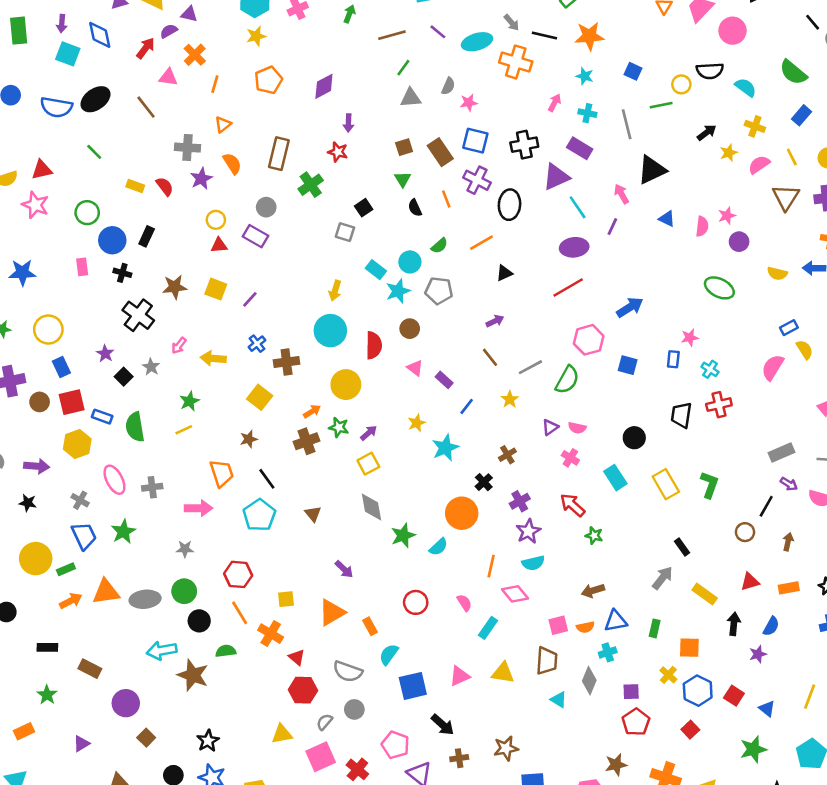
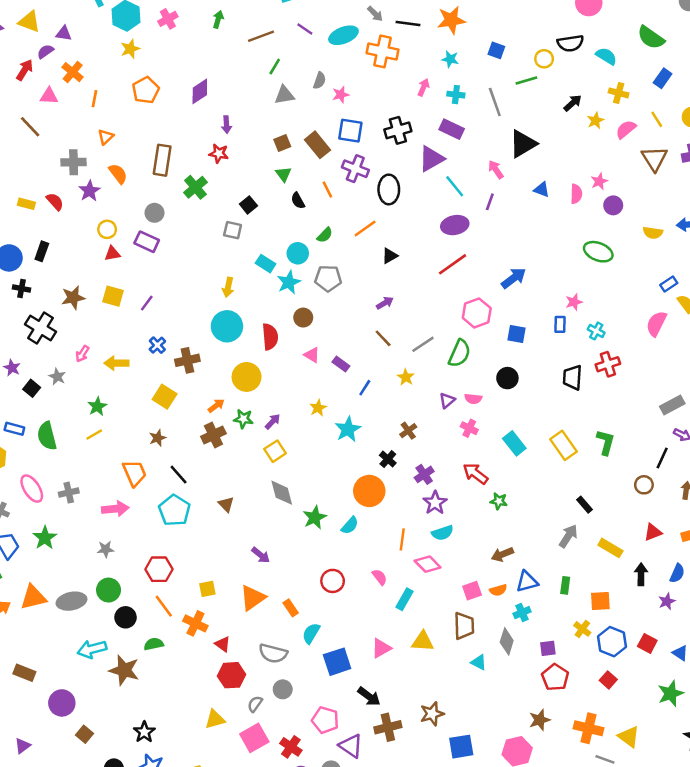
black circle: (634, 438) -> (507, 378), moved
brown cross: (459, 758) -> (388, 727), size x1.5

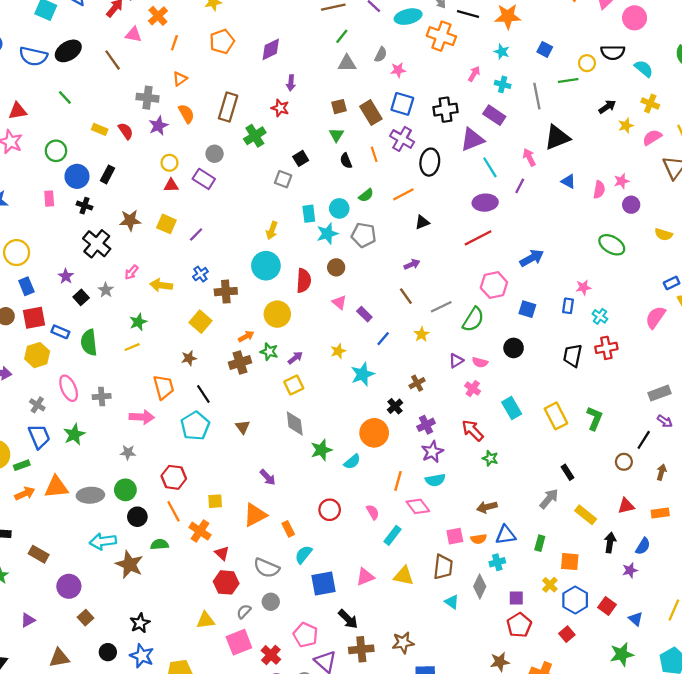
cyan rectangle: (266, 264) -> (309, 214), turned 42

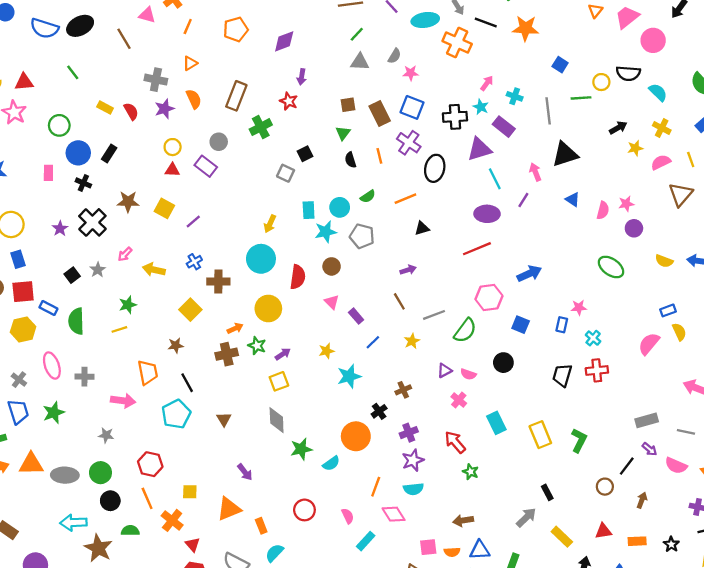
cyan star: (502, 52) -> (481, 107), moved
purple star: (66, 276) -> (60, 229), moved

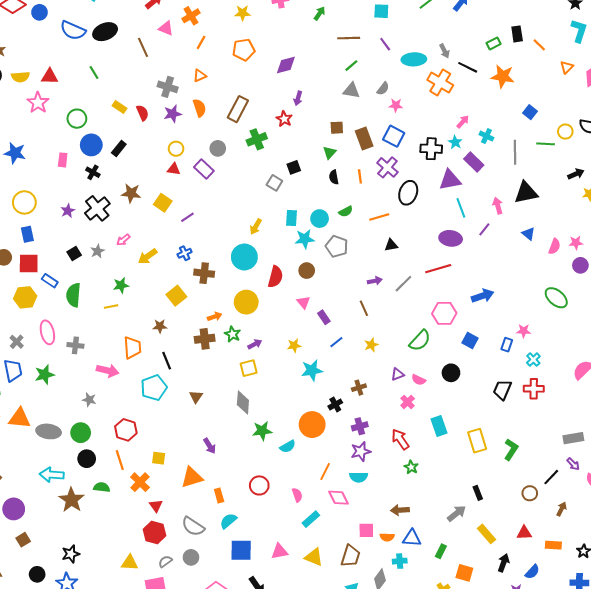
yellow arrow: (154, 270) -> (148, 256), turned -54
gray line: (434, 315) -> (403, 284), moved, turned -30

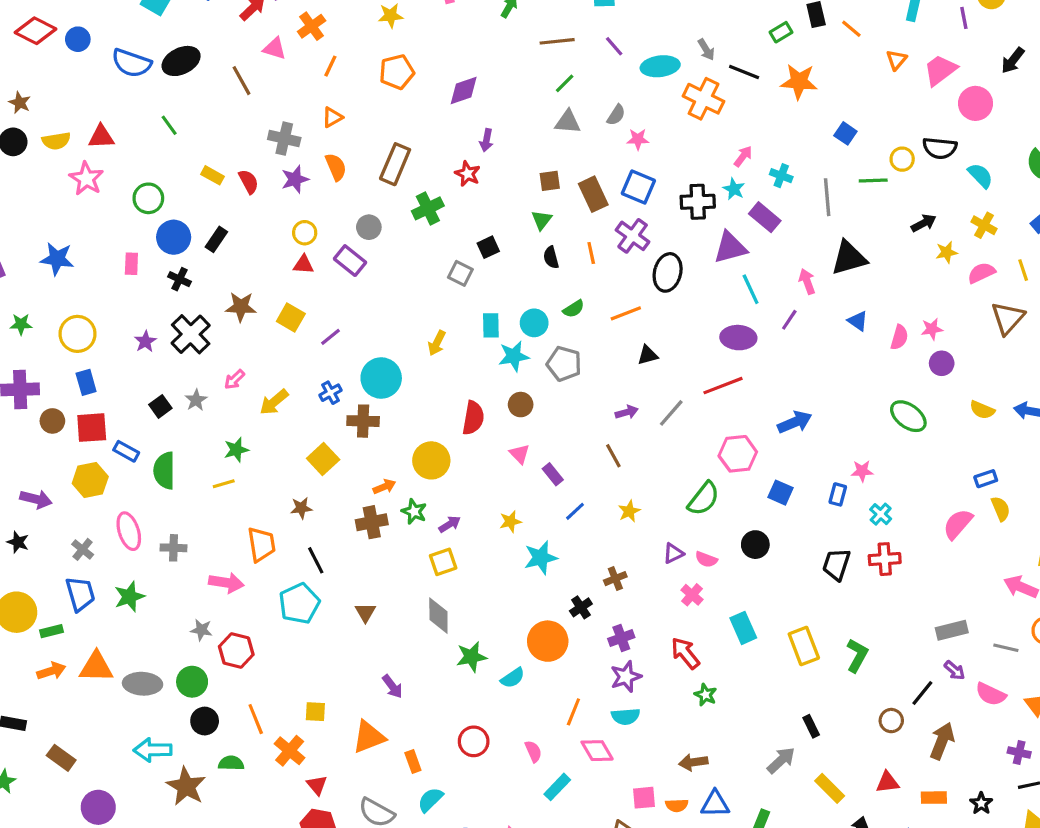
cyan circle: (244, 257) -> (381, 378), moved
red hexagon: (126, 430) -> (236, 650), moved
brown arrow: (562, 509) -> (942, 741), size x1.6

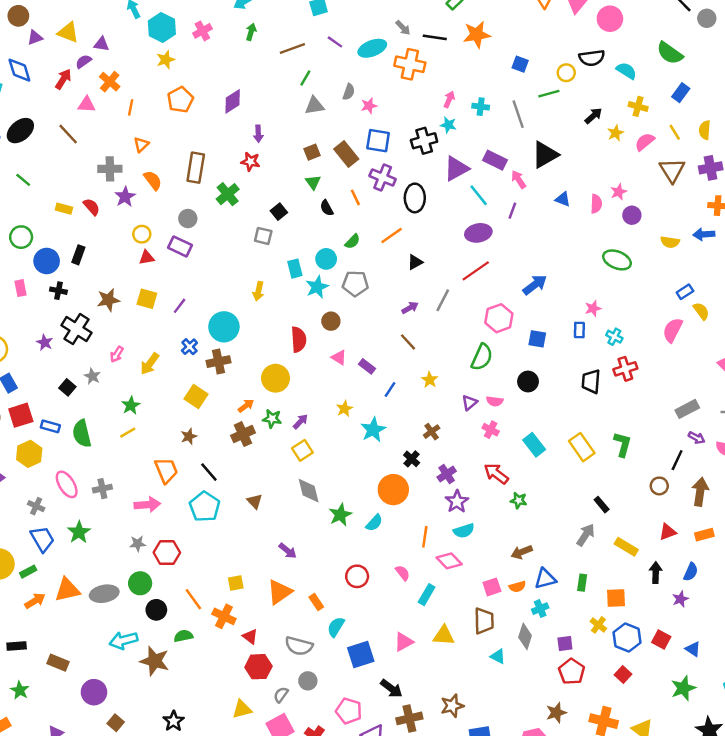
purple rectangle: (765, 217) -> (495, 160), moved

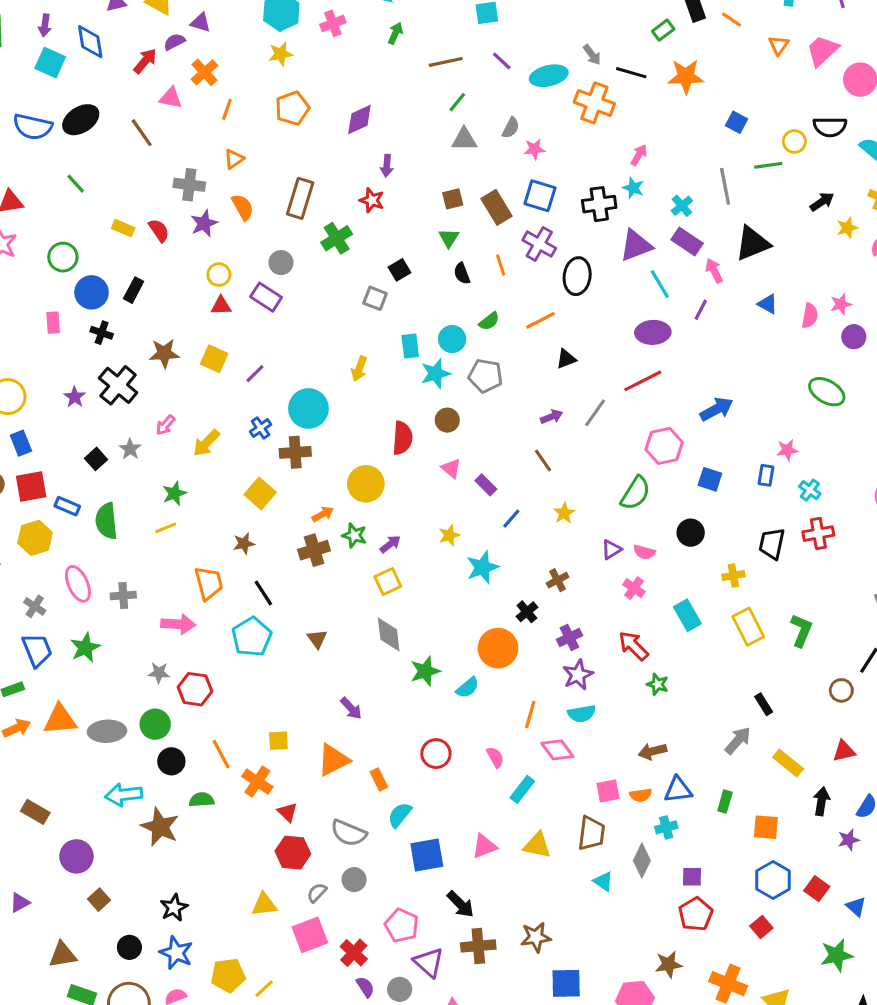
cyan cross: (481, 107) -> (682, 206), moved, turned 35
yellow cross: (598, 625) -> (733, 575), moved, turned 35

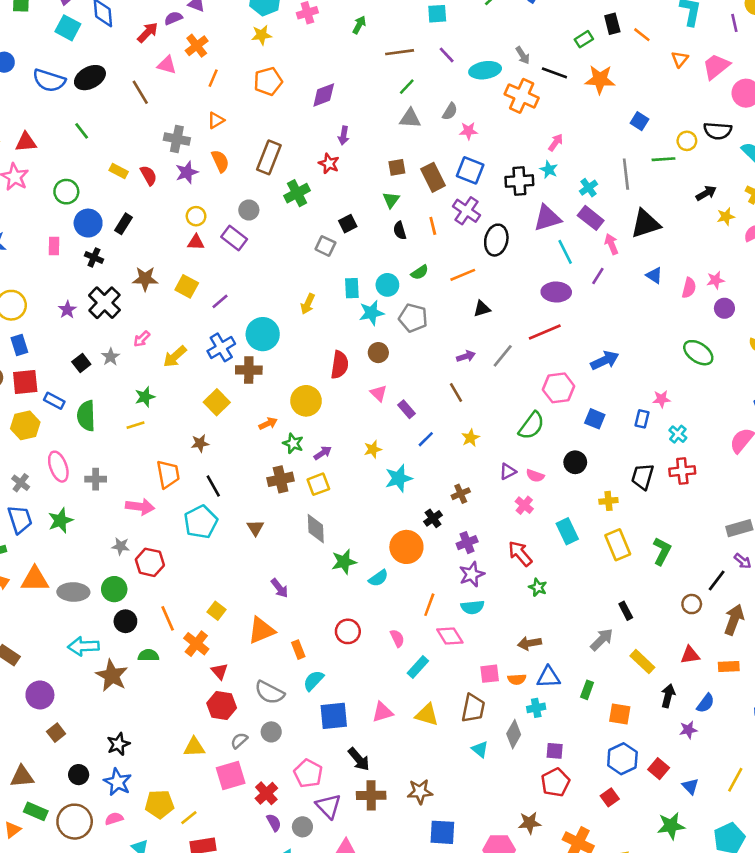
blue cross: (261, 428) -> (221, 347), size x1.5
brown cross: (314, 550) -> (281, 479), moved
yellow square: (278, 741) -> (217, 611), turned 36

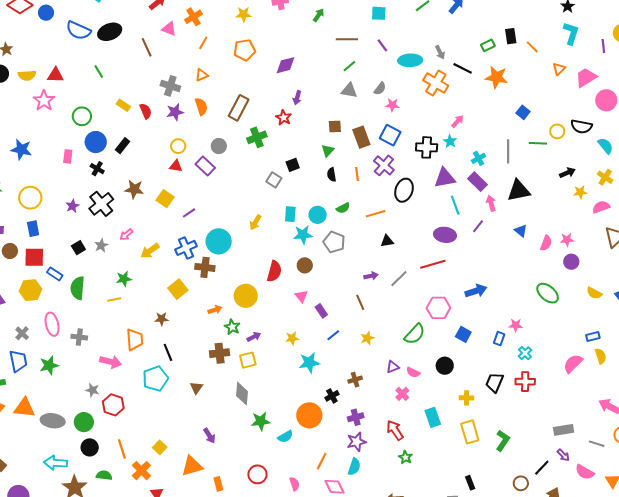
cyan semicircle: (472, 607) -> (354, 467), turned -72

